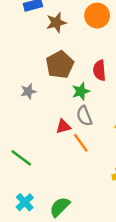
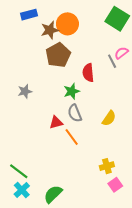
orange circle: (97, 16) -> (67, 24), moved
brown pentagon: (60, 65) -> (58, 55), moved
green line: (21, 158) -> (19, 171), moved

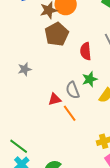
green star: (72, 91) -> (90, 79), moved

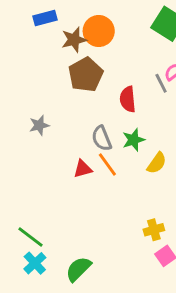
gray semicircle: (73, 90) -> (102, 138), moved
orange line: (70, 113) -> (107, 165), moved

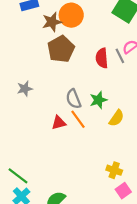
red semicircle: (128, 99) -> (102, 58), moved
yellow cross: (154, 230) -> (114, 170), turned 35

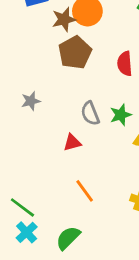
orange line: (78, 119) -> (85, 191), moved

